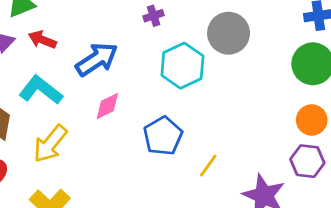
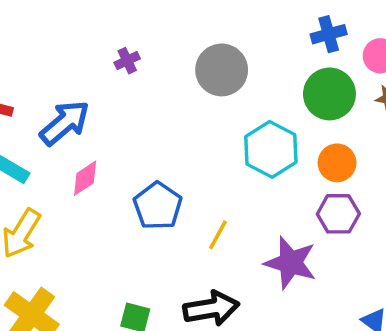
cyan hexagon: (182, 66) -> (271, 149), moved

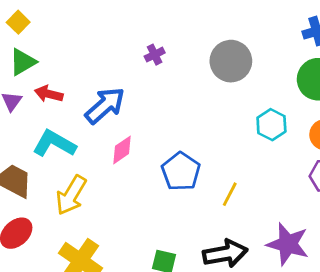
cyan hexagon: (271, 149) -> (271, 125), size x0.7
purple star: (291, 263) -> (288, 244), moved

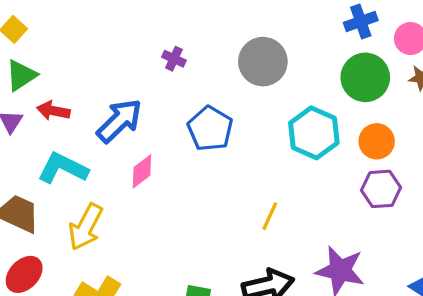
purple cross: (155, 55) -> (174, 59), turned -36
cyan hexagon: (271, 125) -> (314, 133), size x1.4
blue pentagon: (181, 171) -> (210, 129), moved

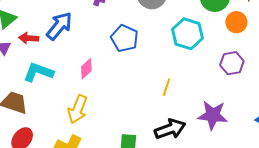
blue arrow: (119, 121) -> (59, 26), moved
orange circle: (377, 141) -> (236, 22), moved
yellow arrow: (86, 227) -> (78, 109), moved

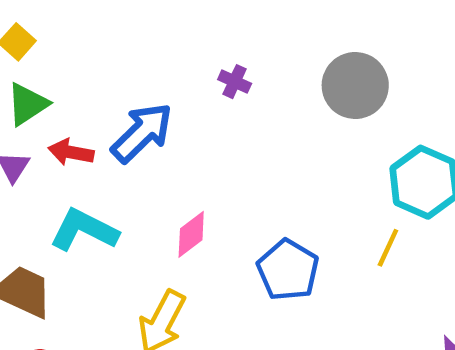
blue pentagon: (125, 38) -> (288, 270), moved
yellow line: (166, 87) -> (388, 248), moved

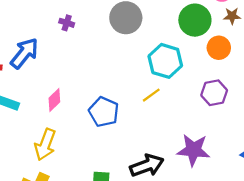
yellow line: (388, 248) -> (151, 95), turned 36

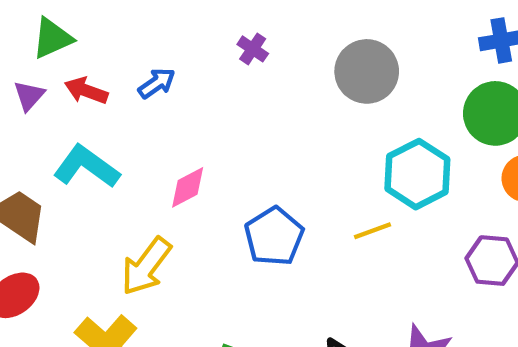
blue arrow: (24, 53) -> (157, 83), size x0.6

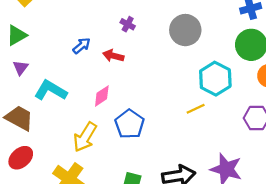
green triangle: (52, 38) -> (17, 35), moved
red arrow: (86, 91) -> (113, 56), moved
purple triangle: (29, 96) -> (21, 68), moved
blue pentagon: (274, 236) -> (130, 124), moved

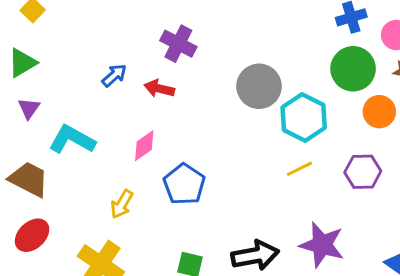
purple cross: (128, 24) -> (178, 44), size x1.6
gray circle: (185, 30) -> (259, 86), moved
yellow line: (196, 109) -> (299, 169), moved
yellow arrow: (85, 137) -> (122, 204), size x0.7

